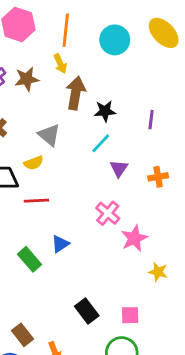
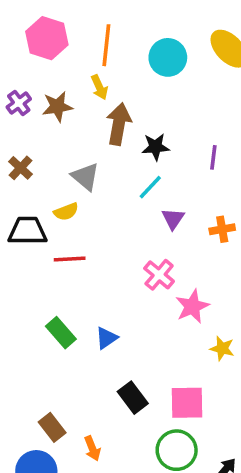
blue triangle: (60, 244) -> (106, 338), moved
pink square: (130, 315) -> (187, 403), size x1.5

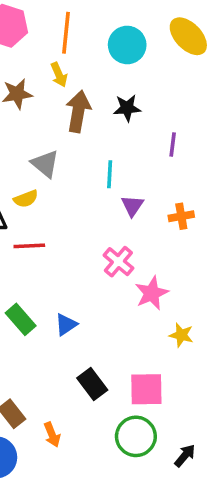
black star: (156, 147) -> (127, 108), moved
cyan line: (150, 187) -> (110, 174), turned -40

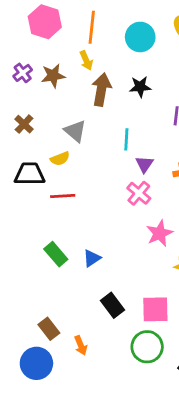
pink cross: (118, 262) -> (139, 193), moved

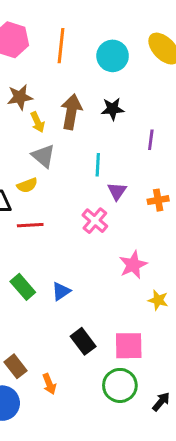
yellow arrow: (86, 60) -> (38, 122), moved
pink cross: (139, 193) -> (95, 221), moved

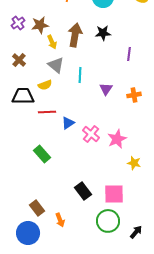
cyan line: (98, 165) -> (80, 75), moved
pink cross: (95, 221) -> (91, 134), moved
blue triangle: (61, 291) -> (68, 123), moved

